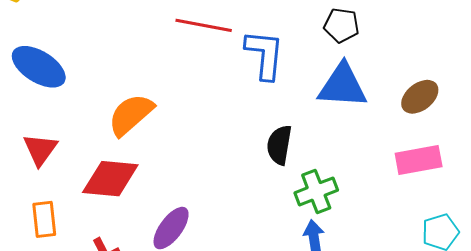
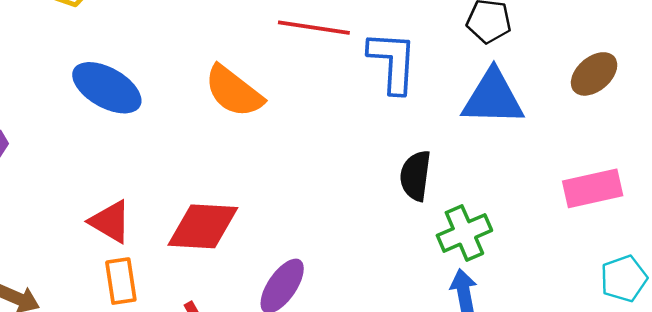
brown ellipse: (420, 97) -> (594, 74), moved
orange semicircle: (131, 115) -> (234, 91), moved, turned -99
red triangle: (40, 149) -> (110, 222), moved, turned -33

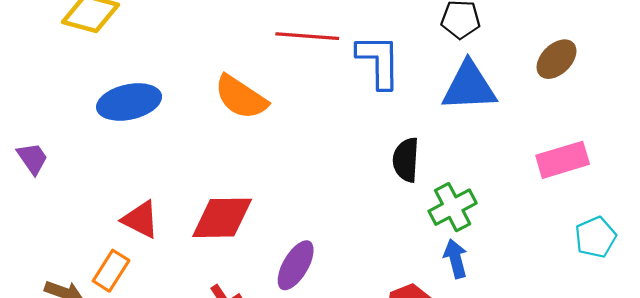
blue ellipse: (107, 88) -> (129, 102), turned -38
orange rectangle: (121, 281) -> (111, 271), moved, turned 45

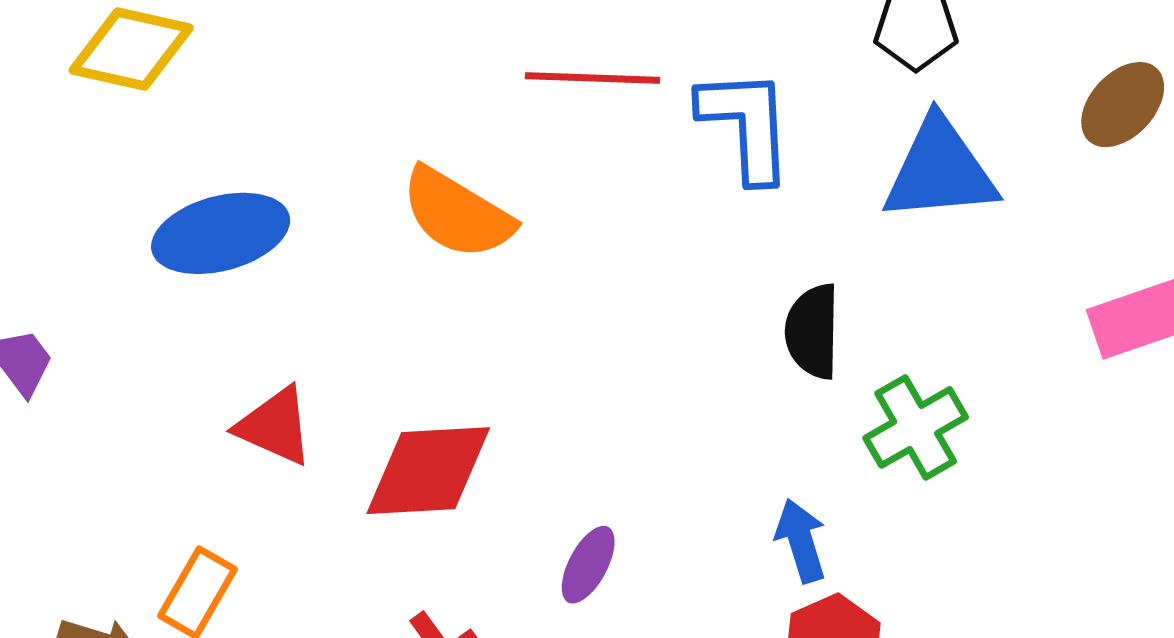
red triangle: (140, 219) -> (275, 426), moved
blue arrow: (456, 259) -> (801, 541), moved
purple ellipse: (296, 265) -> (588, 565), size x0.7

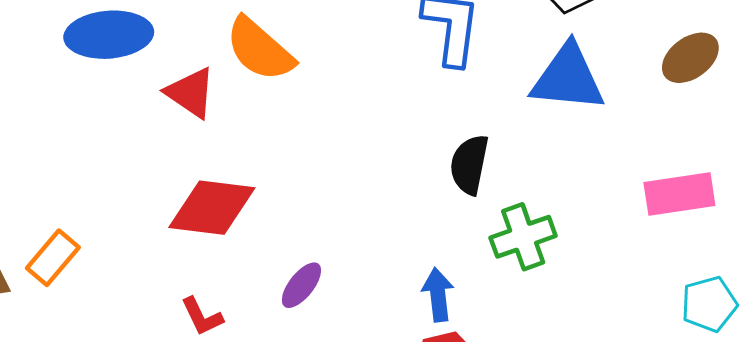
red triangle: (275, 426) -> (191, 93), moved

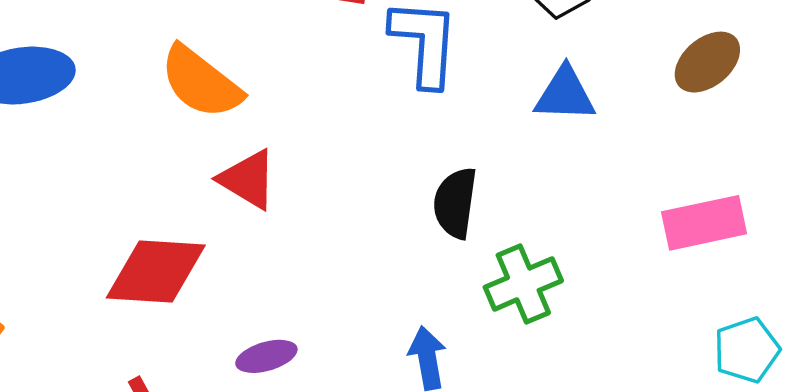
blue triangle: (568, 78) -> (565, 94), size x0.7
red triangle: (191, 93) -> (248, 179), moved
purple ellipse: (301, 285) -> (266, 356), turned 39

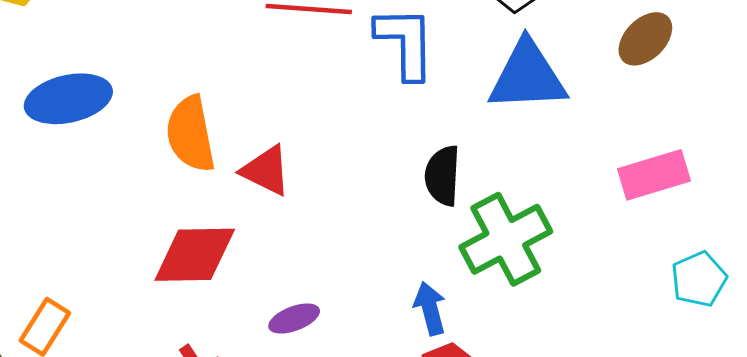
orange semicircle: (201, 82) -> (191, 134), moved, turned 46
blue triangle: (565, 94) -> (527, 76), size x1.5
green cross: (523, 284) -> (506, 239), size x1.4

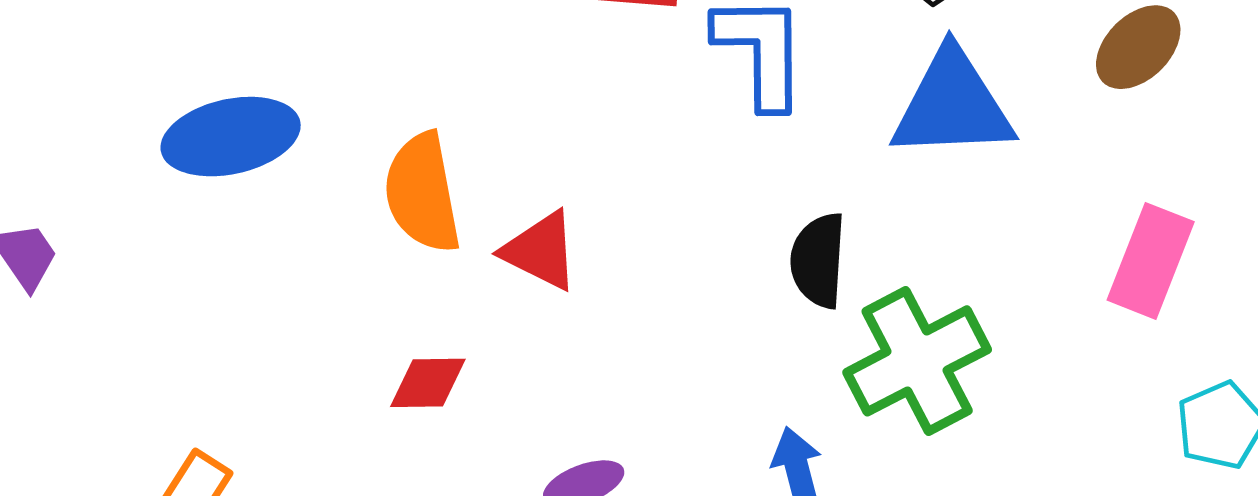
pink rectangle: (654, 175) -> (1151, 261), turned -52
red diamond: (195, 255) -> (428, 383), size x0.6

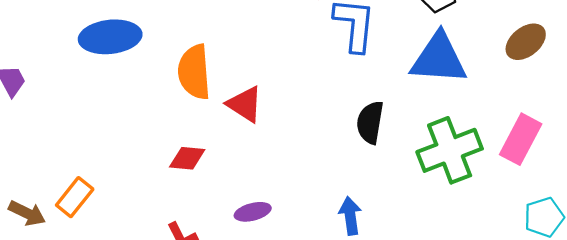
green cross: (917, 361) -> (450, 150), moved

